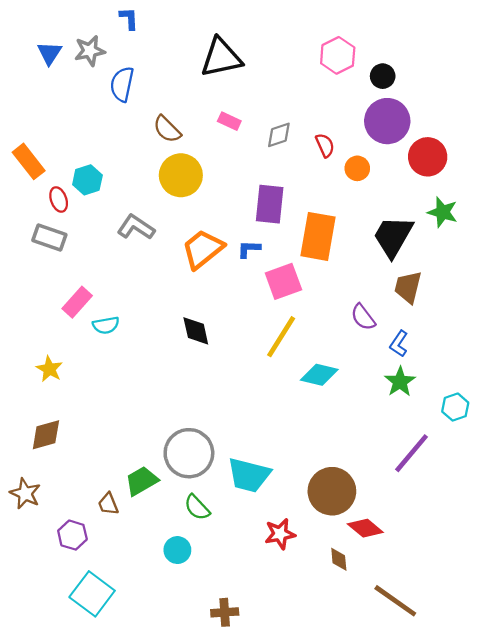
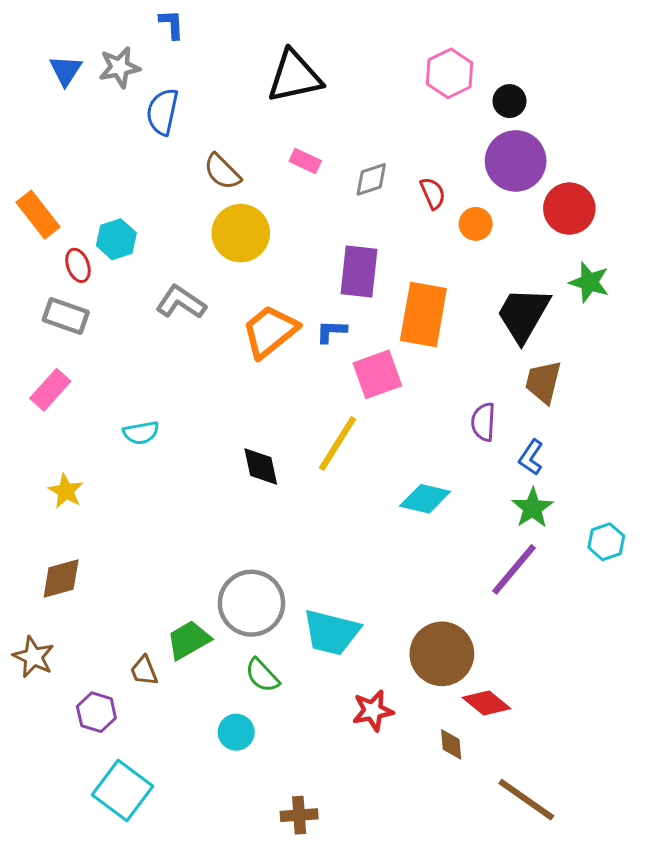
pink rectangle: (77, 302) -> (50, 390), moved
purple semicircle: (363, 317) -> (483, 422), turned 40
black diamond: (196, 331) -> (261, 467), moved
yellow line: (281, 337) -> (337, 443), moved
purple line: (411, 453) -> (514, 569), moved

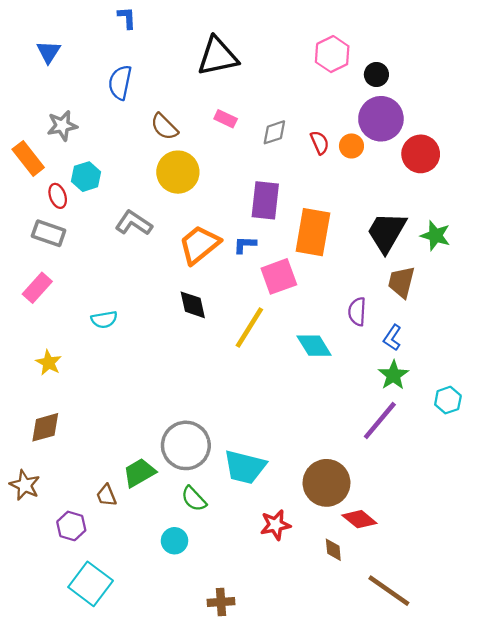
gray star: (119, 67) -> (62, 126), moved
orange circle: (476, 224) -> (351, 146), moved
green star: (589, 282) -> (435, 236), moved
black diamond: (261, 467) -> (193, 305), moved
cyan diamond: (425, 499) -> (314, 346), moved, turned 45

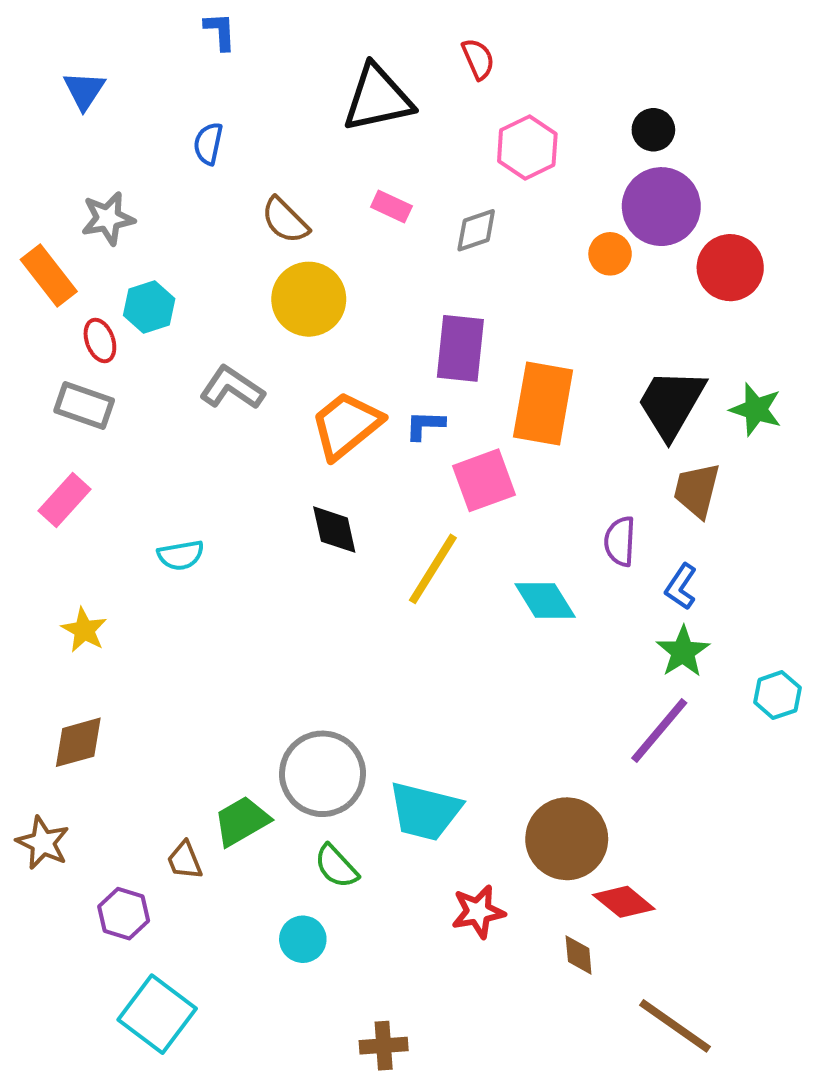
pink hexagon: (332, 54) -> (527, 147), moved
blue semicircle: (120, 82) -> (208, 144), size x0.7
red semicircle: (320, 143) -> (478, 59), moved

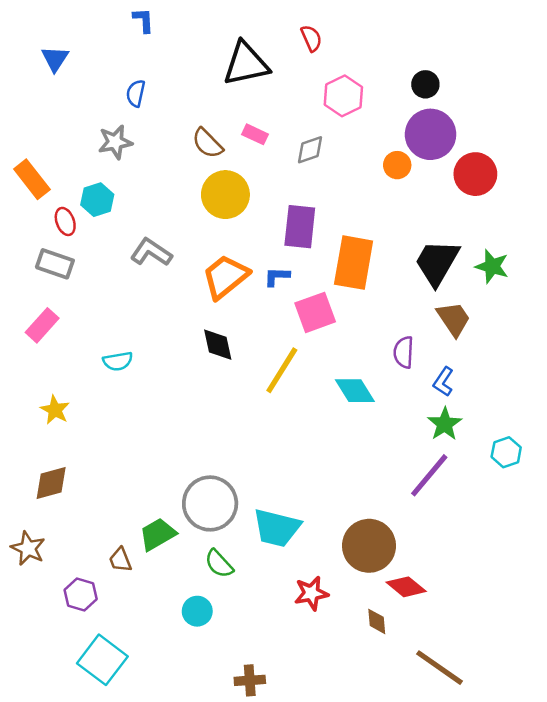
gray star: (108, 218) -> (115, 142), moved
brown semicircle: (285, 220) -> (207, 143), moved
yellow circle: (309, 299) -> (225, 195), moved
brown trapezoid: (697, 490) -> (454, 319), turned 132

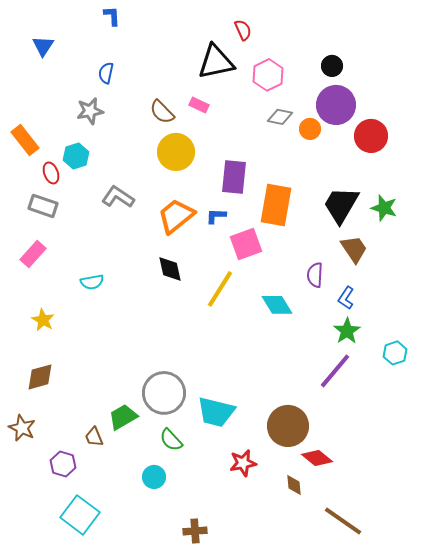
black triangle: (246, 64) -> (216, 62), moved
gray diamond: (310, 150) -> (280, 117), moved, turned 30

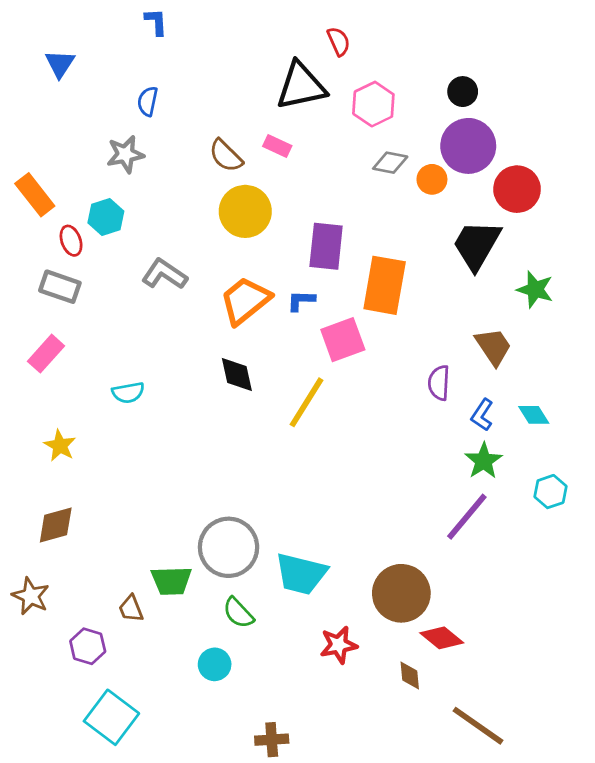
black trapezoid: (341, 205) -> (477, 245), moved
cyan diamond: (277, 305) -> (534, 415), moved, size x0.7
green trapezoid: (123, 417) -> (171, 581), turned -152

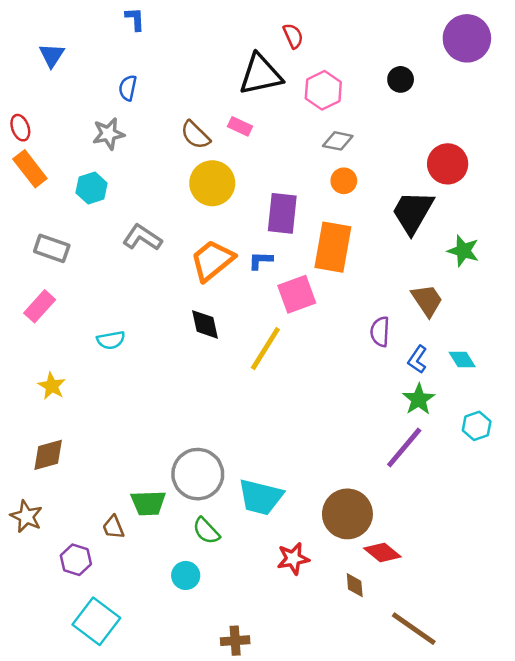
purple circle: (468, 146) -> (467, 38), moved
orange circle: (432, 179) -> (344, 181), moved
red ellipse: (71, 241) -> (20, 128), moved

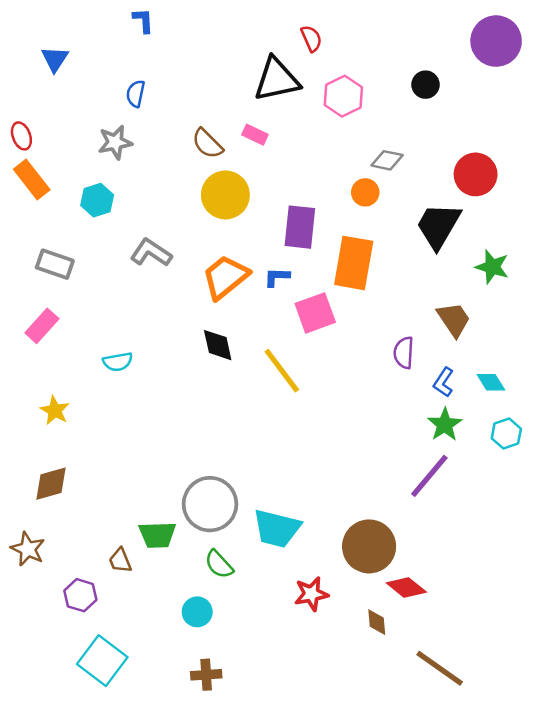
gray diamond: (338, 141) -> (387, 160), moved
yellow line: (265, 349) -> (282, 371), turned -69
cyan hexagon: (477, 426) -> (506, 434), moved
brown cross: (235, 641) -> (206, 675), moved

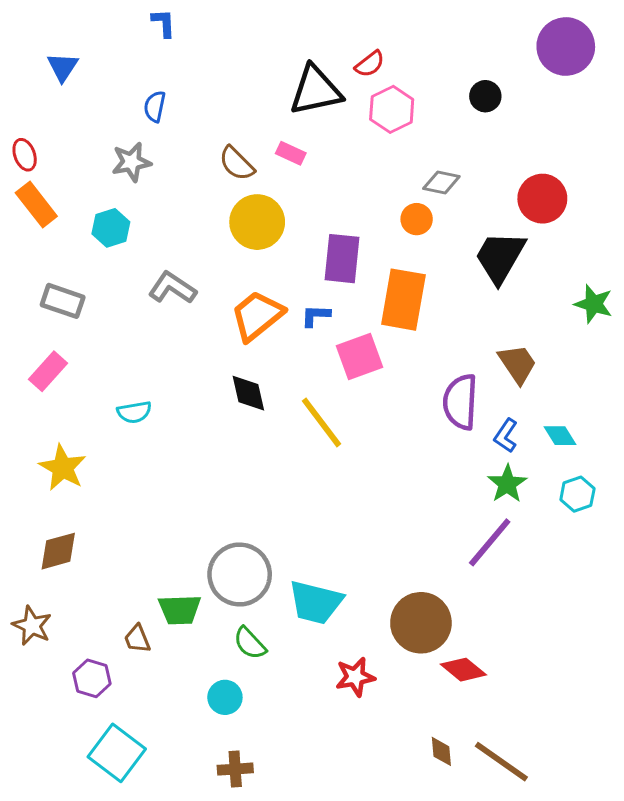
red semicircle: (311, 38) -> (370, 64), moved, turned 76
green star: (492, 267) -> (594, 304), moved
purple semicircle: (404, 353) -> (460, 402), size x1.5
yellow star: (55, 410) -> (63, 468), size x1.4
brown diamond: (377, 622) -> (441, 751), moved

